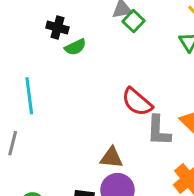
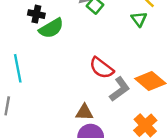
green semicircle: (75, 47) -> (51, 28), size x1.5
gray L-shape: (159, 131) -> (120, 89), turned -125

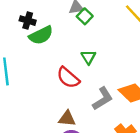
green triangle: (139, 19) -> (88, 57), moved
red semicircle: (102, 68) -> (68, 78), moved

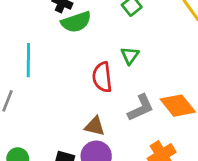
red semicircle: (68, 78) -> (102, 77), turned 35

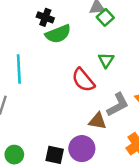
red semicircle: (102, 77) -> (83, 80), turned -30
brown triangle: (95, 126) -> (98, 121), moved

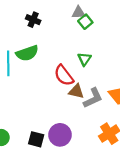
green semicircle: (58, 34) -> (27, 53), moved
brown triangle: (98, 121) -> (76, 91), moved

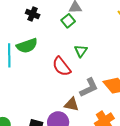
green square: (85, 22) -> (68, 21), moved
brown triangle: (76, 91) -> (72, 104), moved

